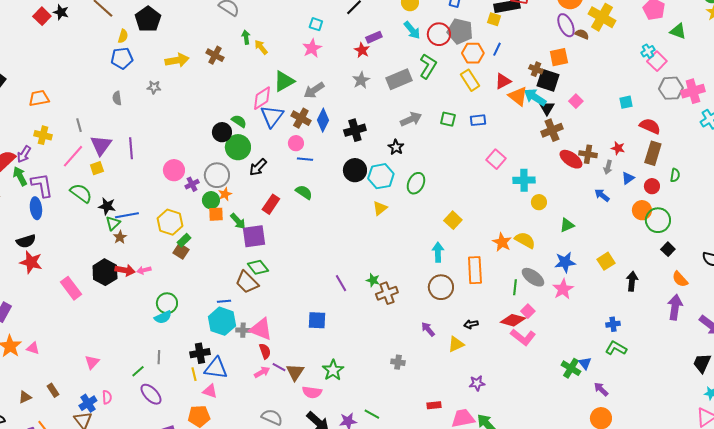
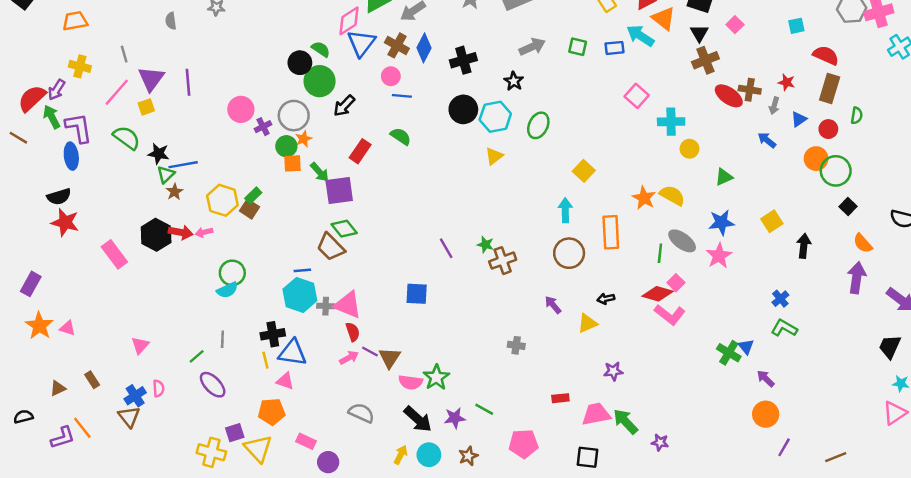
cyan arrow: (535, 97) -> (640, 36), moved
yellow hexagon: (170, 222) -> (222, 200), moved
blue cross: (613, 324) -> (780, 299), turned -32
green star: (333, 370) -> (436, 377), moved

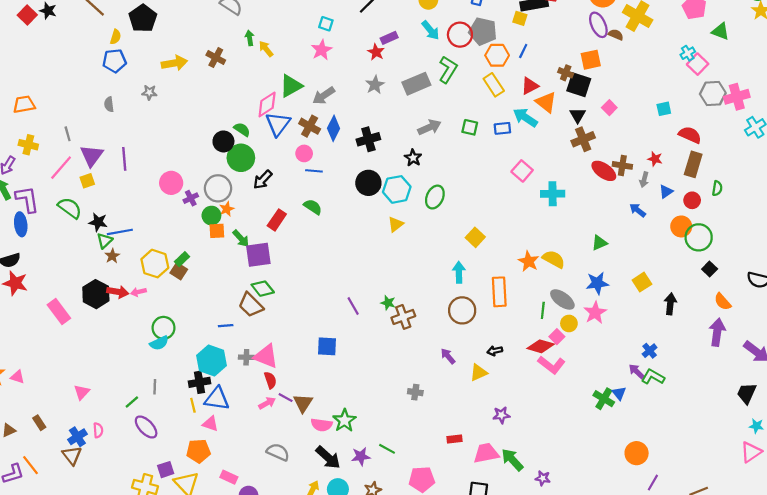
yellow circle: (689, 149) -> (569, 323), moved
cyan hexagon: (300, 295) -> (211, 361), moved
purple arrow: (766, 379) -> (637, 371), moved

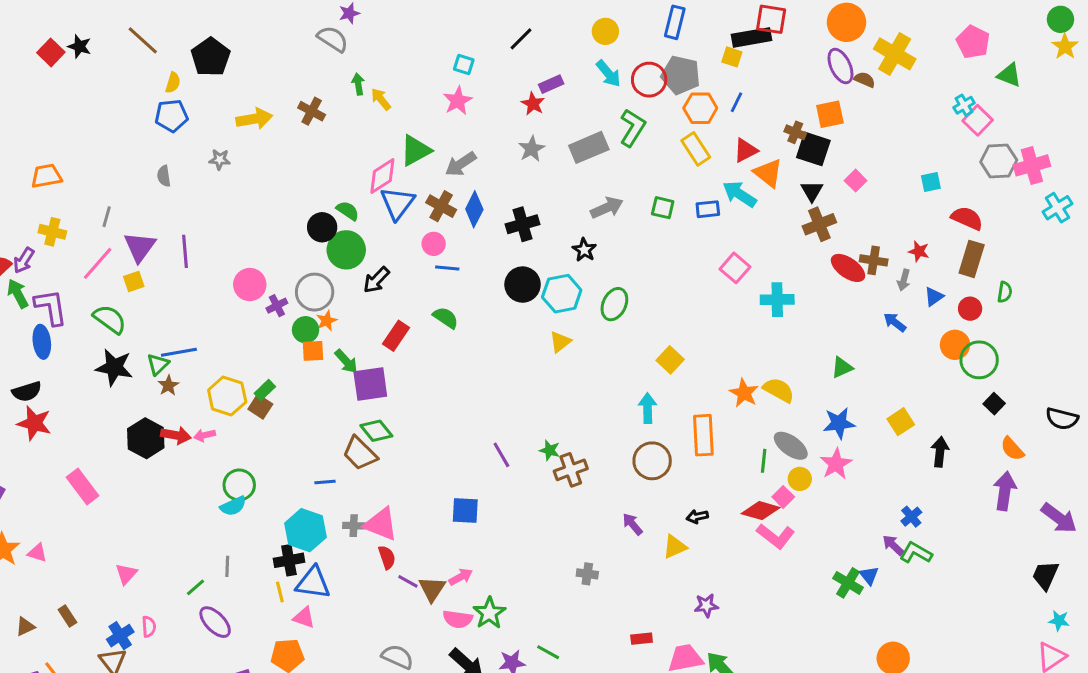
gray line: (68, 134) -> (107, 217), turned 32
black star: (98, 222) -> (114, 367), moved, size x1.4
pink rectangle: (59, 311) -> (82, 486), moved
pink arrow: (267, 403) -> (461, 577), moved

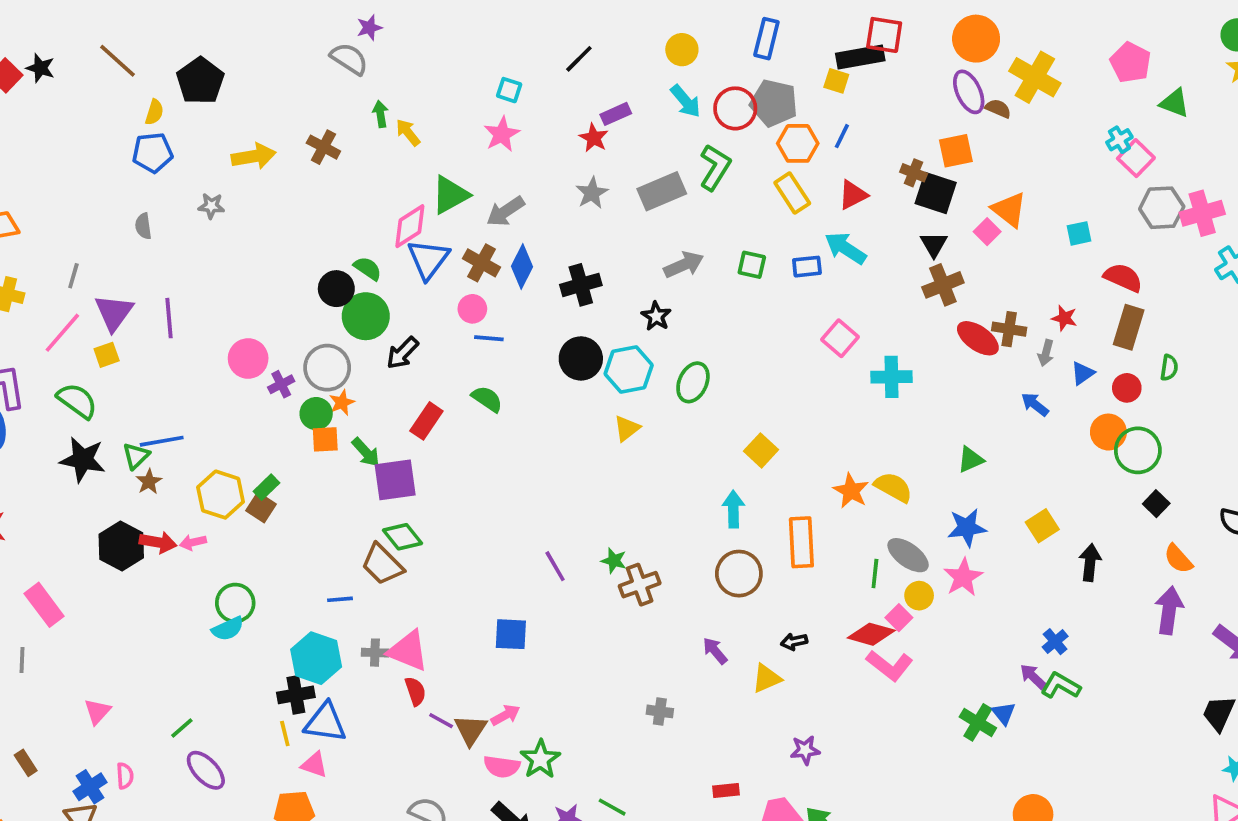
orange triangle: (768, 173) -> (1009, 210), moved
gray line: (227, 566) -> (22, 660), moved

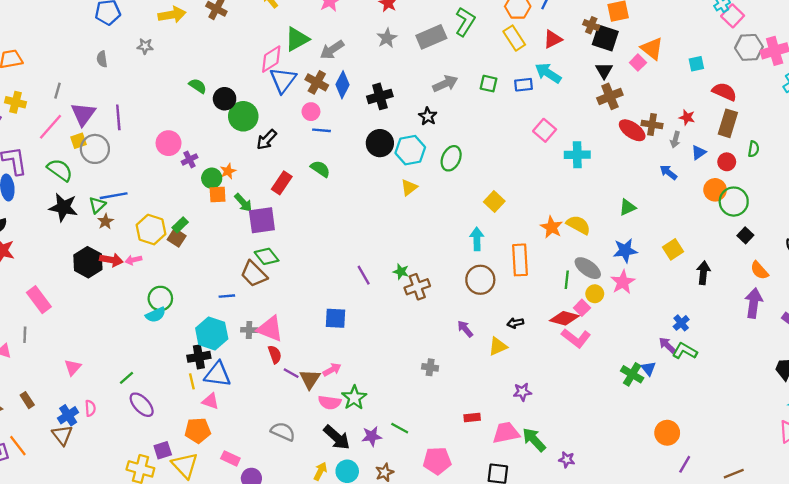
green semicircle: (368, 268) -> (198, 86), moved
gray circle: (327, 368) -> (95, 149), moved

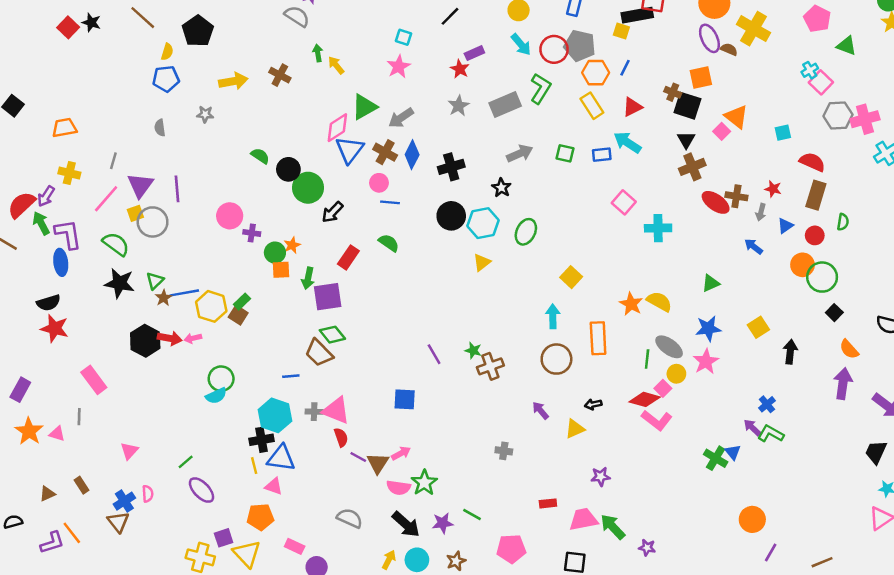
purple cross: (190, 159) -> (252, 233), turned 35
blue line: (114, 196) -> (184, 293), moved
green arrow: (243, 203) -> (308, 278), turned 54

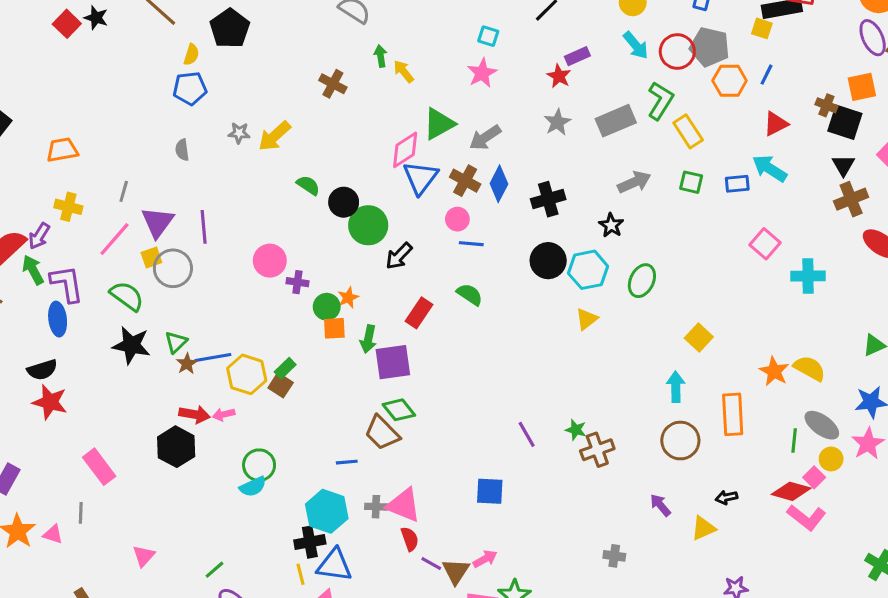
yellow arrow: (233, 81) -> (274, 136), moved, turned 148
yellow rectangle: (592, 106) -> (688, 131), moved
black hexagon: (145, 341) -> (176, 447), moved

